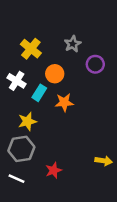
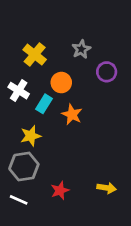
orange star: (64, 102) -> (72, 115), turned 30
yellow arrow: (104, 161) -> (107, 188), moved

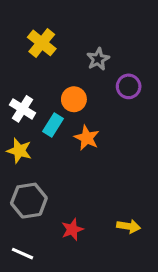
yellow cross: (35, 55) -> (42, 43), moved
yellow star: (31, 136) -> (19, 151), moved, turned 30
white line: (19, 200) -> (22, 254), moved

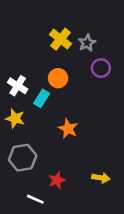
yellow cross: (42, 43) -> (61, 39), moved
gray star: (98, 59) -> (87, 43), moved
orange star: (87, 138) -> (68, 129), moved
white line: (22, 254) -> (35, 199), moved

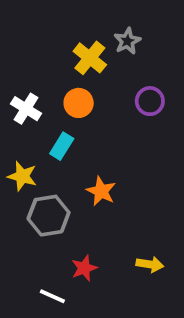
gray star: (87, 43) -> (127, 41), moved
orange circle: (58, 78) -> (79, 103), moved
white cross: (18, 86) -> (26, 109), moved
gray hexagon: (23, 158) -> (49, 216), moved

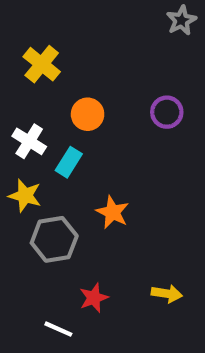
gray star: (127, 41) -> (181, 20), moved
yellow cross: (90, 58) -> (42, 64), moved
white cross: (26, 109) -> (29, 141), moved

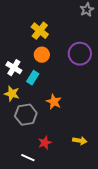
yellow cross: (42, 64) -> (40, 31), moved
purple circle: (167, 112) -> (80, 54), size x1.5

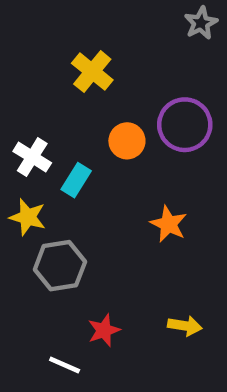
orange circle: (42, 55) -> (127, 141), moved
orange star: (54, 102) -> (169, 224), moved

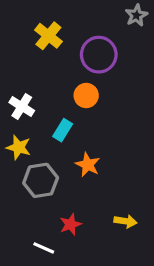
yellow cross: (92, 72) -> (48, 36), moved
purple circle: (185, 125) -> (99, 55), moved
cyan rectangle: (76, 180) -> (63, 130), moved
orange star: (169, 224) -> (88, 165), moved

